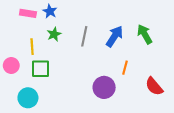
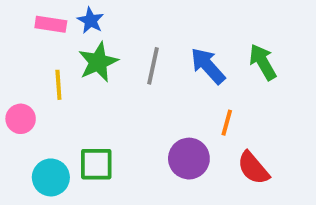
green star: (54, 34) -> (98, 62), size x1.5
blue arrow: (114, 36) -> (208, 66), turned -75
green square: (40, 69) -> (96, 164), moved
red semicircle: (154, 86) -> (253, 168), moved

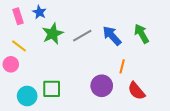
blue star: (91, 20) -> (39, 12), moved
pink rectangle: (51, 24) -> (18, 16), moved, turned 63
gray line: (153, 66) -> (82, 36), turned 48
yellow line: (58, 85) -> (19, 46), moved, turned -49

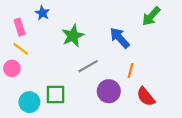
pink rectangle: (18, 16) -> (20, 27), moved
green star: (53, 34) -> (73, 36), moved
green arrow: (142, 34) -> (151, 16), moved, turned -108
gray line: (82, 36) -> (88, 66), moved

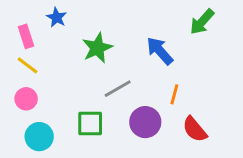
pink circle: (12, 68) -> (26, 99), moved
green square: (55, 94) -> (90, 124), moved

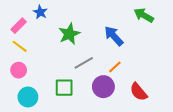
green arrow: (202, 22) -> (144, 15), turned 78
pink rectangle: (26, 36) -> (19, 26), turned 63
orange line: (174, 94) -> (115, 67), moved, turned 32

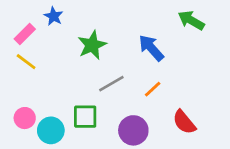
pink circle: (19, 70) -> (25, 118), moved
purple circle: (103, 87) -> (133, 130), moved
cyan circle: (28, 97) -> (51, 130), moved

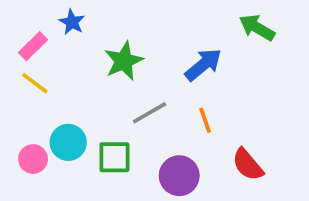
blue arrow: (151, 48) -> (203, 65), turned 92
orange line: (153, 89) -> (205, 120), turned -66
cyan circle: (51, 130) -> (68, 142), moved

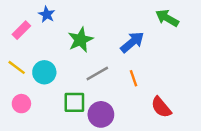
yellow line: (35, 83) -> (17, 67), moved
cyan circle: (68, 142) -> (44, 72), moved
purple circle: (179, 176) -> (101, 114), moved

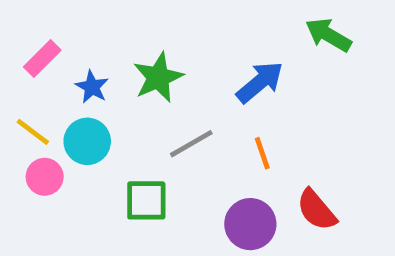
blue star: (47, 14) -> (92, 87), moved
pink circle: (21, 104) -> (45, 177), moved
purple circle: (101, 114) -> (250, 224), moved

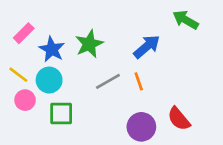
blue star: (92, 87) -> (52, 49), size x1.4
orange line: (262, 153) -> (139, 81), moved
green square: (146, 200) -> (61, 113), moved

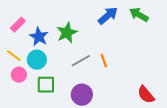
blue arrow: (147, 47) -> (108, 16), moved
red semicircle: (179, 119) -> (146, 95), moved
purple circle: (141, 127) -> (82, 95), moved

